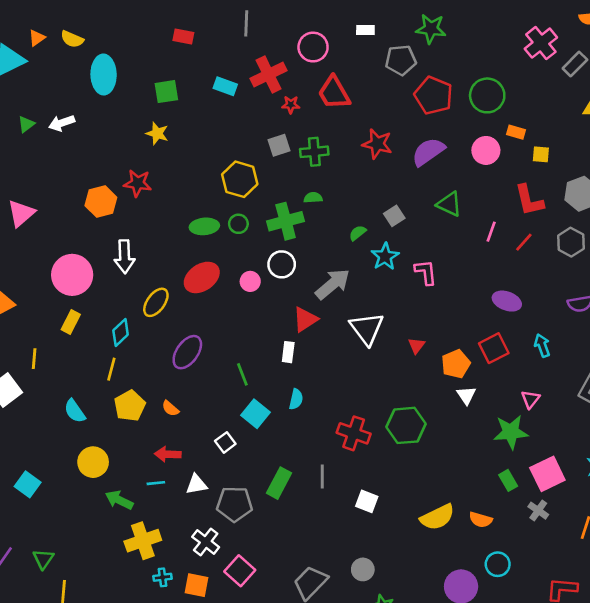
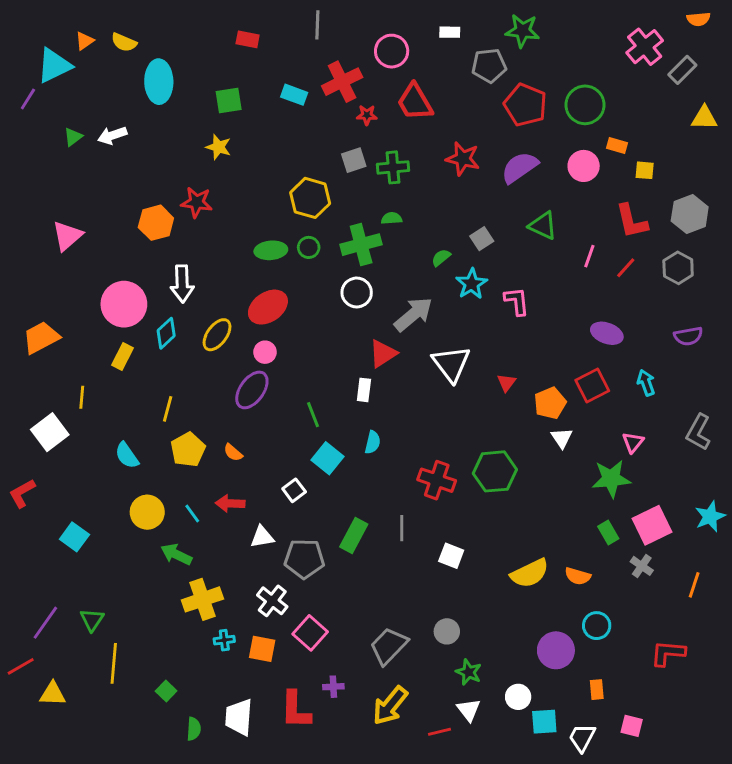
pink circle: (250, 281) -> (265, 352), moved
cyan diamond: (121, 332) -> (166, 333), moved
cyan line: (156, 483) -> (192, 514), moved, turned 60

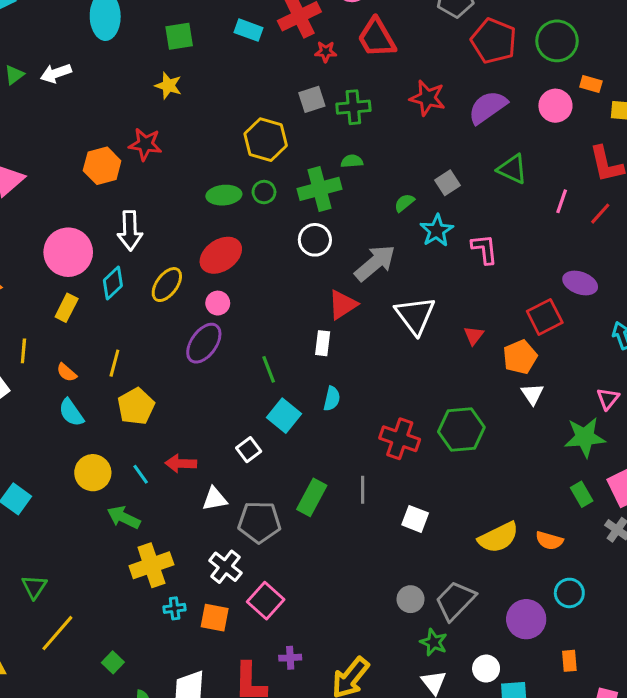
red square: (592, 386) -> (545, 317), moved
orange semicircle: (233, 452) -> (67, 372), moved
gray trapezoid: (389, 646) -> (455, 601), moved
yellow line: (114, 663) -> (57, 633), turned 36

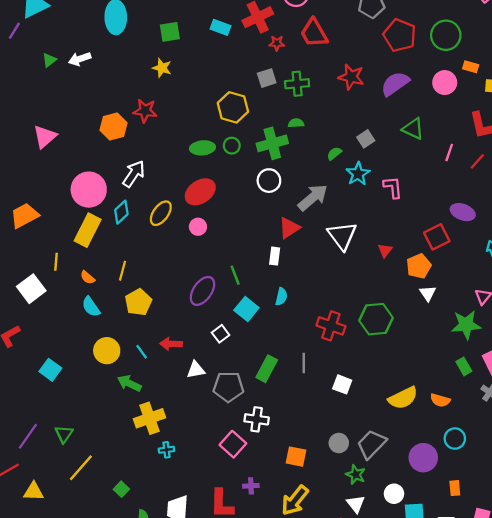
white arrow: (130, 231) -> (134, 174), turned -144
yellow rectangle: (67, 308) -> (88, 230), size x1.6
purple ellipse: (204, 343) -> (202, 291), moved
white cross: (225, 567) -> (257, 419), moved, turned -30
orange square: (215, 618) -> (296, 457), moved

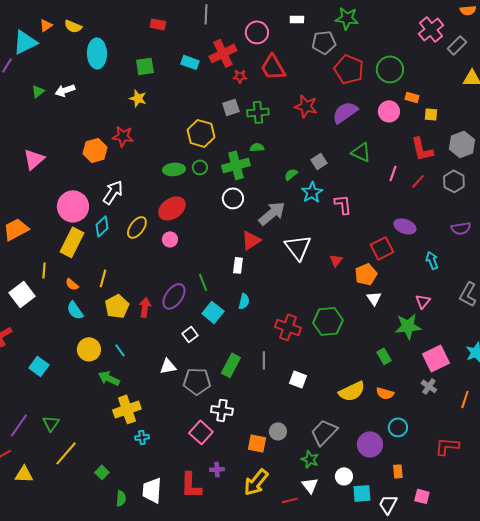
red arrow: (171, 344) -> (145, 307), moved, turned 96
green rectangle: (464, 366) -> (384, 356), moved
gray circle: (339, 443) -> (278, 431), moved

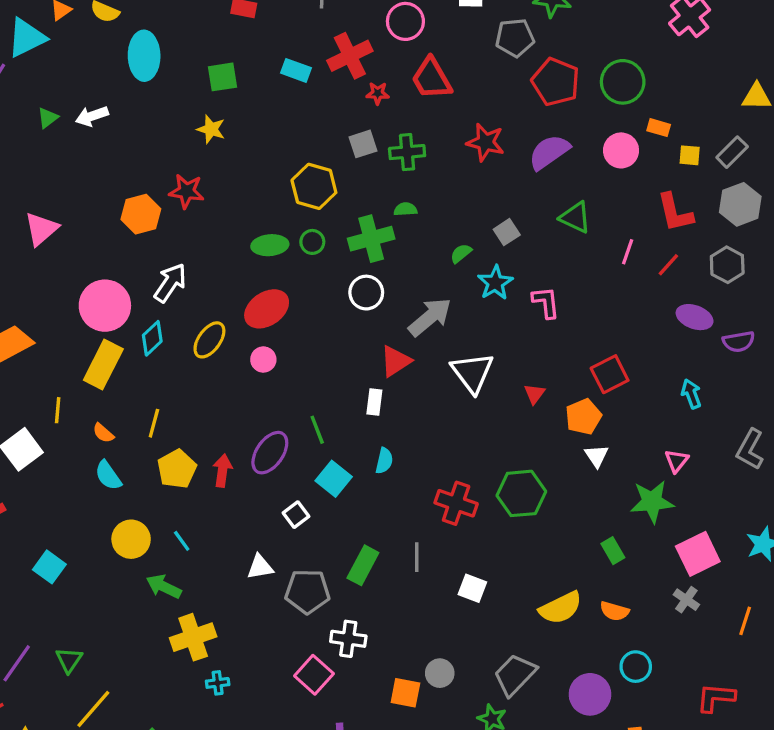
gray rectangle: (457, 45) -> (732, 152), moved
purple ellipse: (405, 226) -> (695, 317), moved

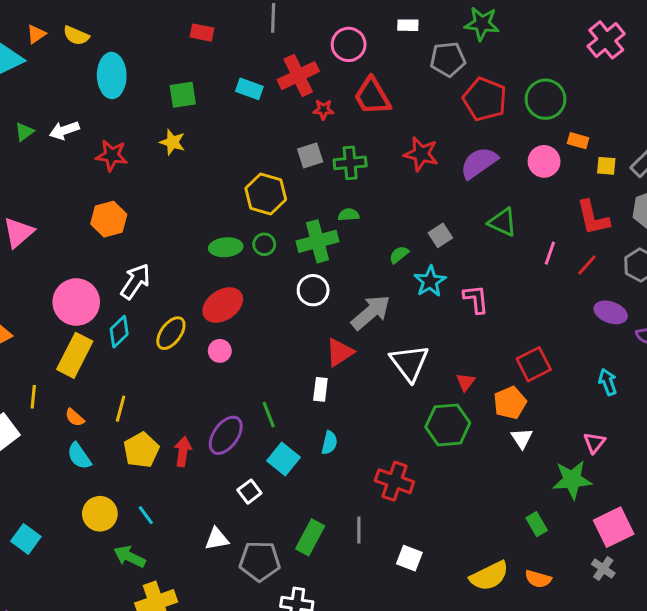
red star: (187, 191) -> (112, 155), moved
green hexagon: (521, 493) -> (448, 425), moved

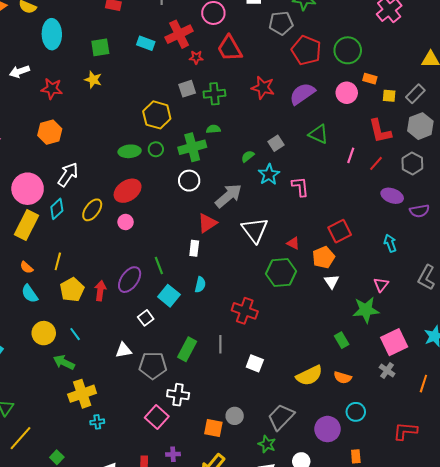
red triangle: (466, 382) -> (293, 243), turned -40

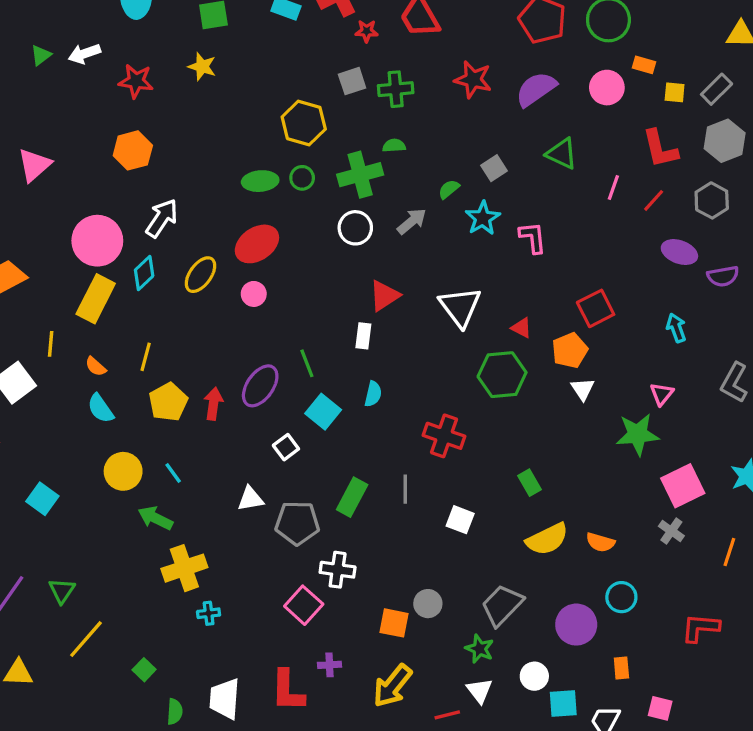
gray arrow: (229, 196) -> (412, 221), moved, size x0.7
green rectangle: (342, 340) -> (529, 483), moved

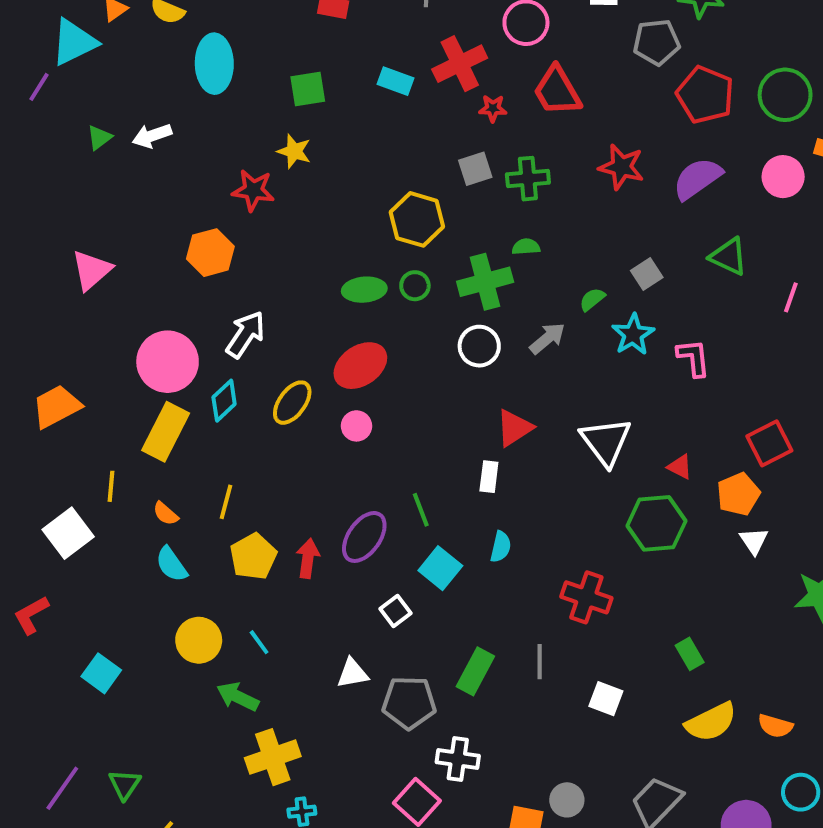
red star: (136, 81) -> (253, 190), moved

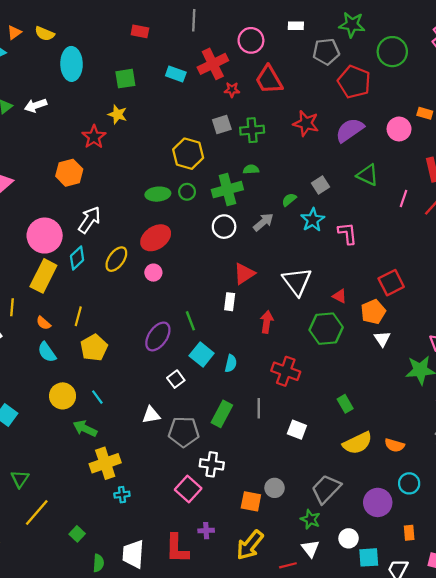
green circle: (785, 95) -> (392, 52), moved
red star: (253, 190) -> (94, 137), turned 30
cyan semicircle: (501, 547) -> (231, 363), moved
red arrow: (308, 558) -> (267, 322), moved

